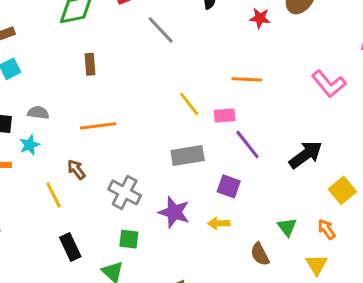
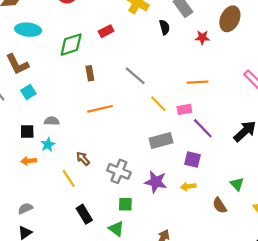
gray line: (161, 30) -> (135, 76), moved
brown rectangle: (90, 64) -> (90, 73), moved
orange line: (98, 126) -> (100, 109), moved

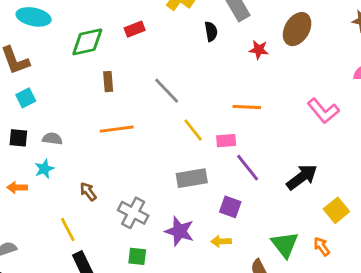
black square: (27, 132) -> (18, 138), moved
yellow line: (69, 178) -> (68, 230), moved
green triangle: (237, 184) -> (285, 245), size x1.5

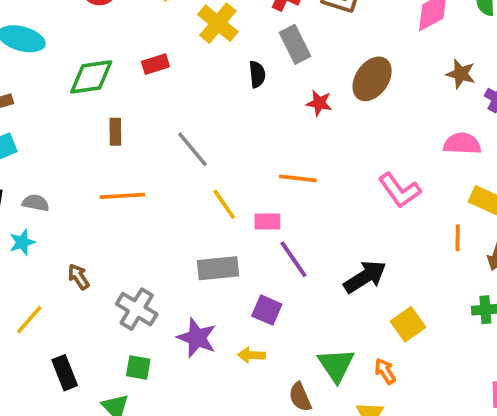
yellow line: (68, 230) -> (29, 320), moved, turned 65

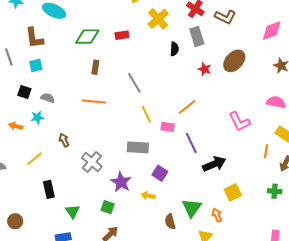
orange line: (298, 178) -> (187, 107), turned -54
purple line: (294, 259) -> (191, 143), moved
green square: (138, 368) -> (108, 207), moved

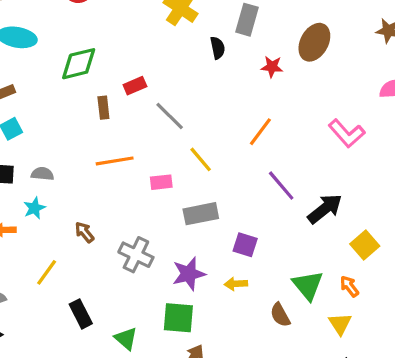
red rectangle: (122, 35) -> (135, 86), moved
gray rectangle: (197, 36) -> (247, 20), turned 48
pink rectangle: (168, 127) -> (161, 182), moved
purple star: (121, 182) -> (189, 274), turned -30
green square: (108, 207) -> (178, 318), size x1.5

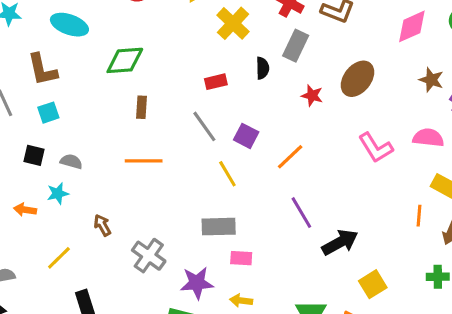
red rectangle: (135, 86) -> (216, 82), moved
pink L-shape: (347, 133) -> (376, 148), moved
pink rectangle: (161, 182) -> (241, 258), moved
purple square: (245, 245) -> (246, 136), moved

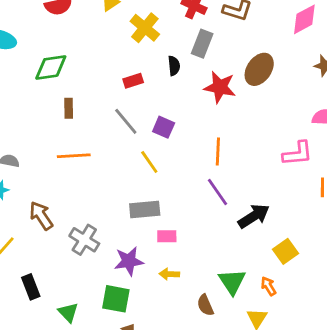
red star: (312, 96) -> (220, 87), size x1.6
pink L-shape: (376, 148) -> (298, 154), moved, turned -60
orange line: (290, 157) -> (218, 151), moved, turned -40
brown arrow: (102, 225) -> (41, 216), size x1.5

